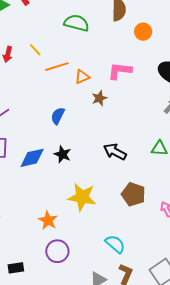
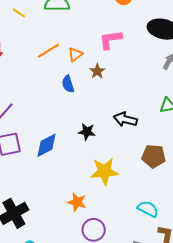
yellow line: (35, 50) -> (19, 13), moved
blue semicircle: (58, 116) -> (68, 84), moved, turned -30
black star: (63, 154) -> (87, 132), moved

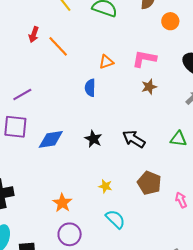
orange line: (48, 51) -> (58, 46), moved, turned 60
brown star: (97, 71) -> (149, 87), moved
yellow star: (104, 171) -> (105, 186), moved, size x0.5
cyan semicircle: (148, 209) -> (115, 219), moved

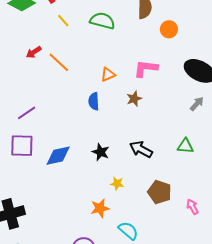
red arrow: (34, 34) -> (34, 52), turned 42
brown star: (149, 87) -> (134, 99), moved
yellow star: (105, 186) -> (117, 184), moved
orange star: (62, 203) -> (100, 208), moved, turned 30

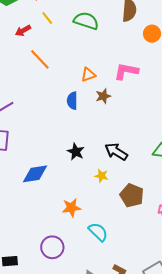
red arrow: (34, 52) -> (23, 31), moved
brown star: (134, 99) -> (103, 96), moved
blue diamond: (58, 156) -> (35, 174), moved
yellow star: (117, 184) -> (101, 176), moved

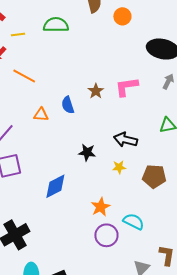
yellow line: (47, 18) -> (18, 34), turned -40
pink L-shape: (126, 71) -> (126, 87), moved
orange triangle: (88, 75) -> (41, 115), moved, turned 42
purple circle: (52, 247) -> (106, 235), moved

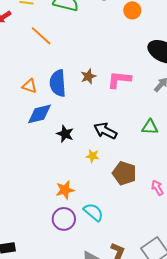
orange line: (24, 76) -> (41, 36), moved
blue semicircle: (68, 105) -> (58, 83), size x1.5
blue diamond: (55, 186) -> (39, 114), moved

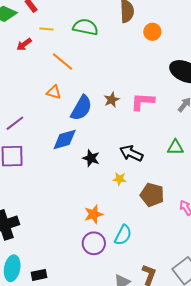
blue semicircle: (58, 83) -> (81, 108), turned -144
orange triangle: (29, 86) -> (54, 92), moved
cyan semicircle: (93, 212) -> (123, 235), turned 80

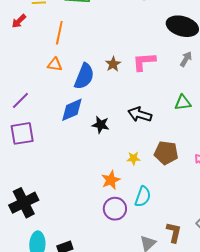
orange line: (63, 61) -> (59, 33), turned 70
yellow star: (120, 179) -> (134, 158), moved

